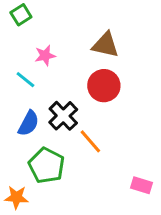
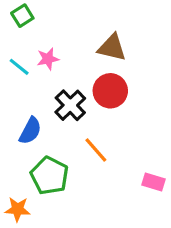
cyan line: (25, 80) -> (19, 67), moved
black cross: (63, 116) -> (70, 105), moved
pink rectangle: (142, 185) -> (153, 182), moved

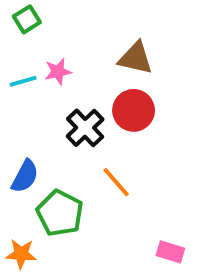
cyan line: (19, 67) -> (23, 81), turned -55
blue semicircle: (30, 131) -> (25, 176), moved
pink rectangle: (153, 182) -> (170, 252), moved

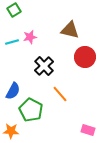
red circle: (134, 110) -> (85, 57), moved

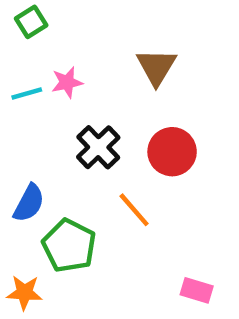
brown triangle: (70, 30) -> (156, 67), turned 48
red circle: (85, 57) -> (172, 152), moved

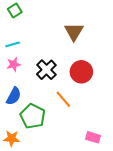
pink star: (67, 82) -> (14, 64), moved

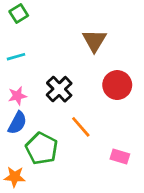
pink star: (14, 64) -> (17, 96), moved
red circle: (81, 72) -> (117, 85), moved
pink rectangle: (93, 137) -> (120, 157), moved

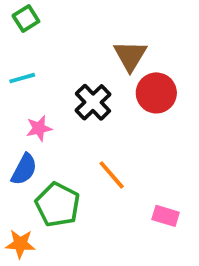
red circle: (117, 85) -> (156, 93), moved
black cross: (59, 89) -> (93, 102), moved
pink star: (17, 96) -> (39, 128), moved

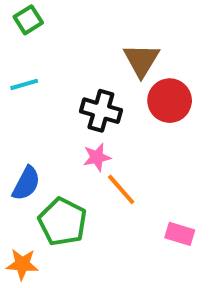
black cross: (93, 102) -> (101, 111), turned -30
pink star: (39, 128) -> (97, 157), moved

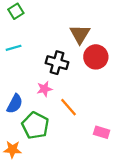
pink star: (97, 157) -> (44, 89), moved

